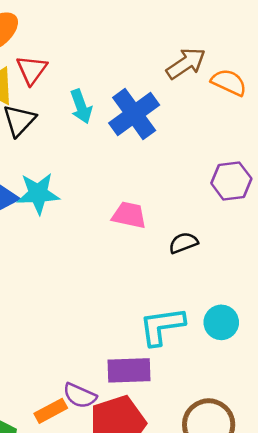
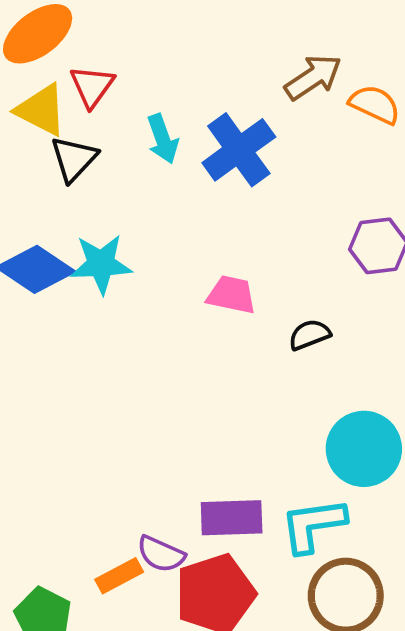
cyan circle: (221, 322) -> (364, 449), size x1.5
cyan L-shape: (162, 326) -> (313, 525), moved

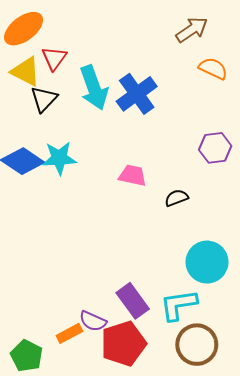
brown arrow: (313, 77) -> (192, 30), moved
cyan arrow: (163, 139) -> (94, 88), size x1.6
purple rectangle: (232, 518) -> (133, 301), turned 56

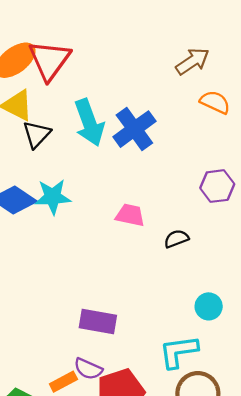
red triangle: (54, 58) -> (49, 60), moved, size x1.6
cyan circle: (207, 262) -> (209, 306), size x0.6
purple rectangle: (133, 301) -> (98, 321), moved, turned -44

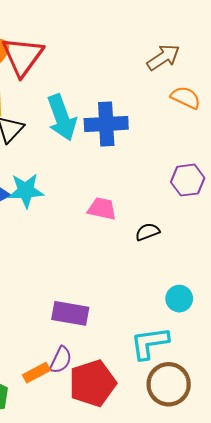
blue cross: (134, 129) -> (106, 124), turned 33
purple semicircle: (88, 369) -> (61, 360), turned -88

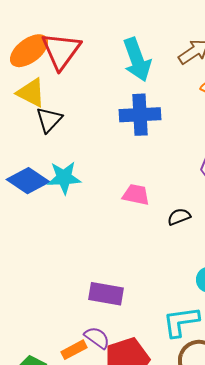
cyan arrow: (62, 118) -> (137, 60), moved
purple semicircle: (61, 360) -> (97, 338), turned -80

